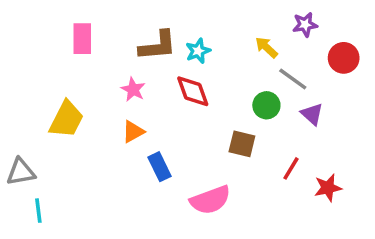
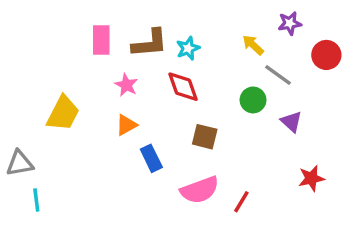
pink rectangle: (82, 39) -> (101, 40), moved
purple triangle: (312, 114) -> (291, 122), moved
brown square: (242, 144) -> (205, 137), moved
red line: (291, 168) -> (241, 202), moved

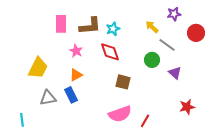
blue rectangle: (151, 158) -> (71, 95), moved
gray triangle: (20, 163) -> (48, 98), moved

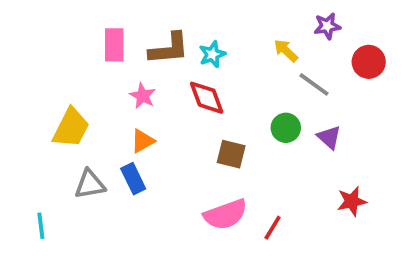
green circle: (152, 60) -> (286, 128), moved

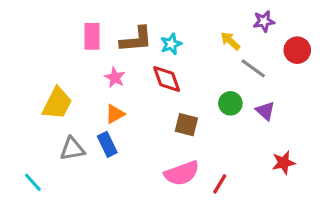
cyan line: (41, 226) -> (33, 182), turned -35

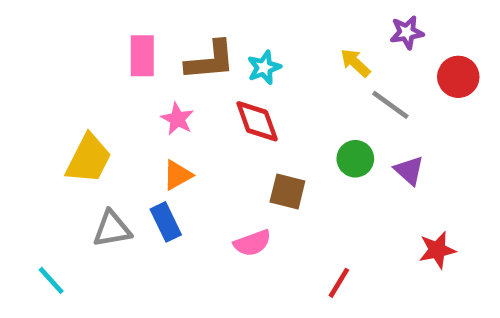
pink semicircle: (182, 173) -> (252, 243), moved, size x0.7

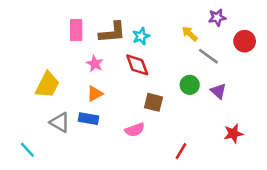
blue rectangle: (166, 222) -> (89, 119), turned -54
gray triangle: (112, 229) -> (60, 122), turned 40

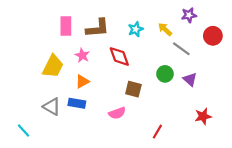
cyan star: (141, 36) -> (136, 29), moved
yellow trapezoid: (47, 85) -> (53, 66), moved

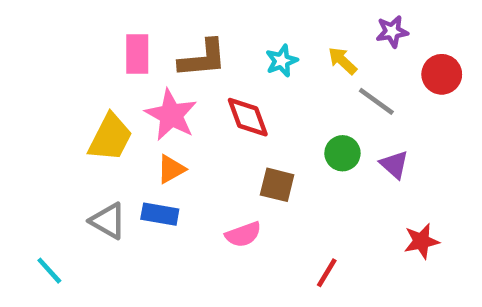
pink star: (82, 55) -> (171, 115), size x1.6

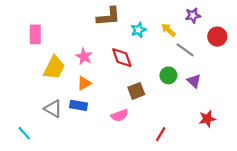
pink rectangle: (137, 54) -> (35, 34), moved
brown L-shape: (203, 59) -> (109, 17), moved
pink star: (171, 115) -> (84, 57), size x0.7
brown square: (277, 185) -> (136, 91), turned -35

